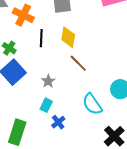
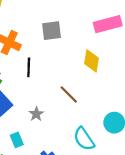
yellow diamond: (68, 37) -> (92, 61), moved
cyan rectangle: (46, 105) -> (17, 140), moved, turned -48

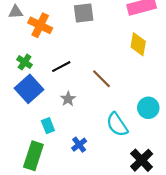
yellow diamond: (92, 61) -> (138, 44), moved
black line: (29, 67) -> (61, 67), moved, turned 60

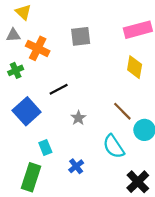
green cross: (25, 62) -> (16, 70), moved, turned 32
brown line: (101, 79) -> (122, 111), moved
gray star: (68, 99) -> (78, 118), moved

